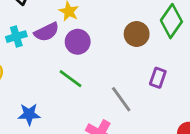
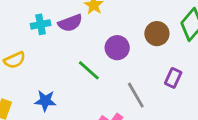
purple circle: (78, 42) -> (117, 48), moved

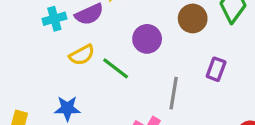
yellow semicircle: (15, 60) -> (82, 55), moved
gray line: (136, 95) -> (174, 93), turned 44

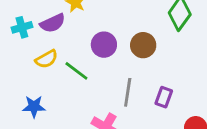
brown circle: (193, 18) -> (143, 45), moved
purple rectangle: (216, 69) -> (164, 97), moved

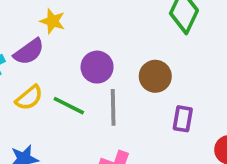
brown circle: (143, 45) -> (155, 76), moved
gray line: (128, 92) -> (113, 107), moved

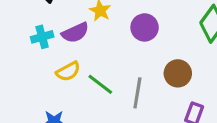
purple circle: (97, 67) -> (145, 27), moved

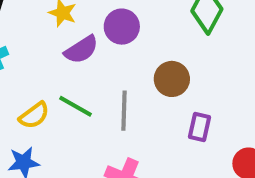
purple semicircle: (75, 33) -> (81, 50), moved
yellow semicircle: (68, 71) -> (34, 115), moved

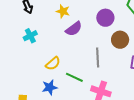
purple circle: (122, 27) -> (105, 18), moved
green line: (76, 106) -> (74, 77), moved

